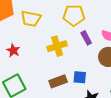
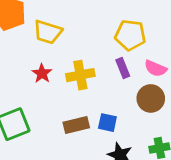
yellow pentagon: (74, 15) -> (130, 35), moved
red star: (13, 50) -> (42, 73), moved

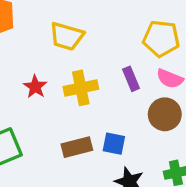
yellow trapezoid: (48, 32) -> (67, 36), moved
yellow pentagon: (130, 35) -> (161, 39), moved

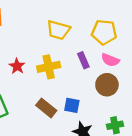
yellow trapezoid: (67, 36) -> (58, 30), moved
brown rectangle: (77, 147) -> (46, 108), turned 54

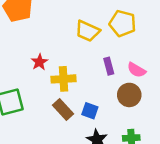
yellow pentagon: (104, 32) -> (123, 23), moved
yellow cross: (49, 67) -> (63, 79), moved

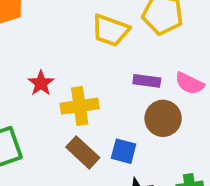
purple rectangle: (109, 66) -> (147, 81), turned -63
brown circle: (129, 95) -> (163, 118), moved

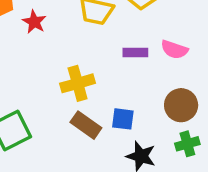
red star: (41, 83) -> (34, 22), moved
brown circle: (163, 118) -> (181, 105), moved

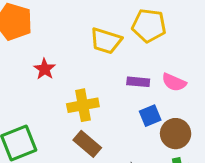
red star: (34, 22) -> (45, 69), moved
blue square: (123, 119) -> (150, 116), moved, turned -35

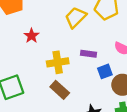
yellow trapezoid: (106, 41) -> (76, 17), turned 115
purple rectangle: (138, 82) -> (89, 54), moved

